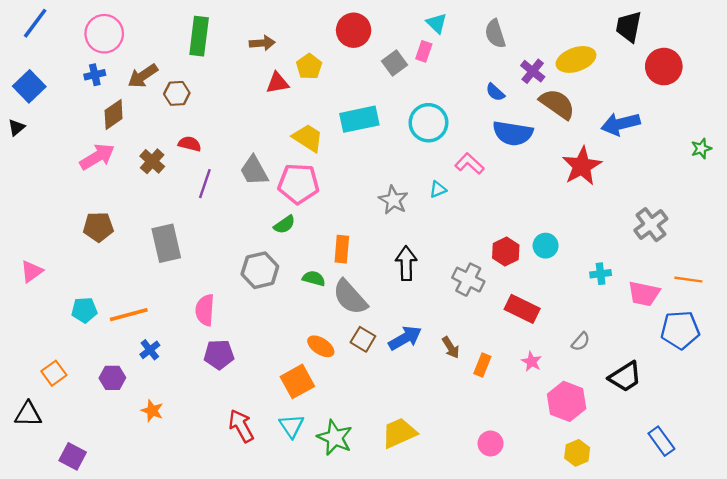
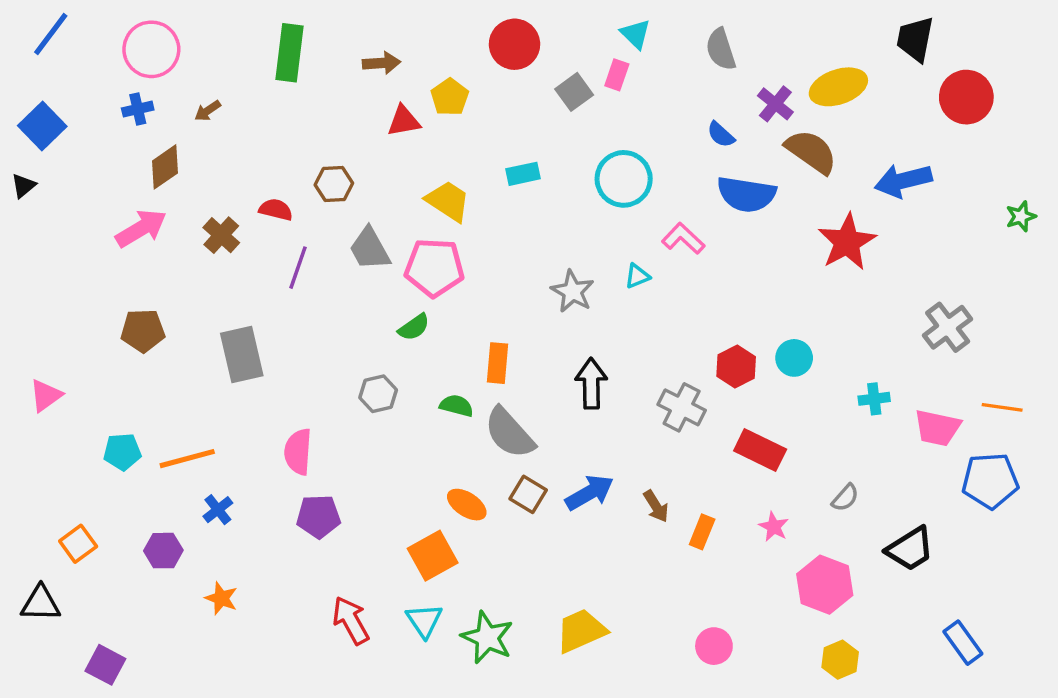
brown arrow: (143, 76) -> (208, 111), size x0.6
brown hexagon: (177, 93) -> (334, 184), moved
cyan rectangle: (359, 119) -> (523, 174), size x0.6
gray hexagon: (260, 270) -> (378, 394), size x0.7

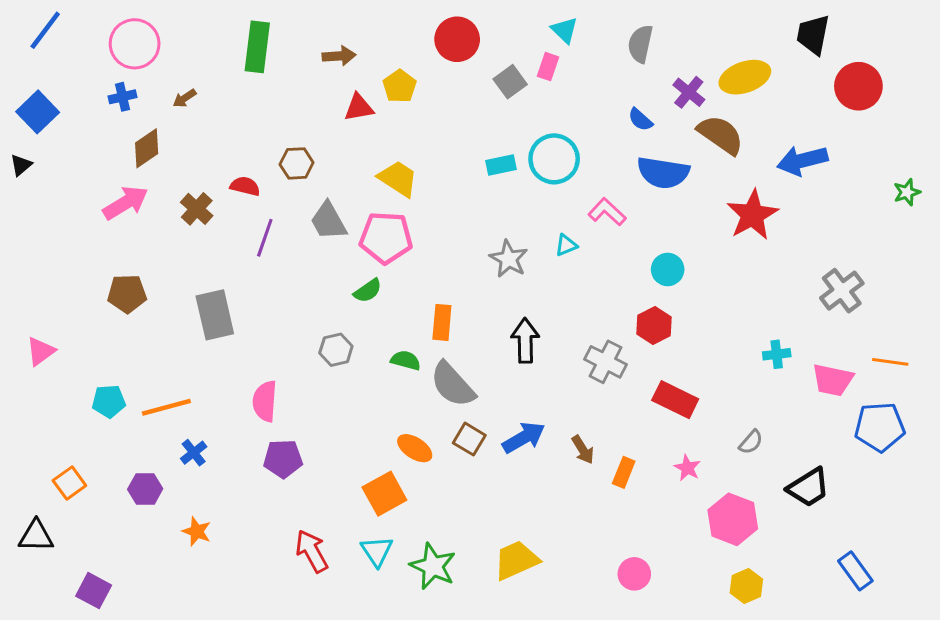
gray semicircle: (721, 49) -> (640, 44), turned 30
cyan rectangle: (523, 174) -> (501, 165), moved
cyan circle: (794, 358) -> (668, 269), moved

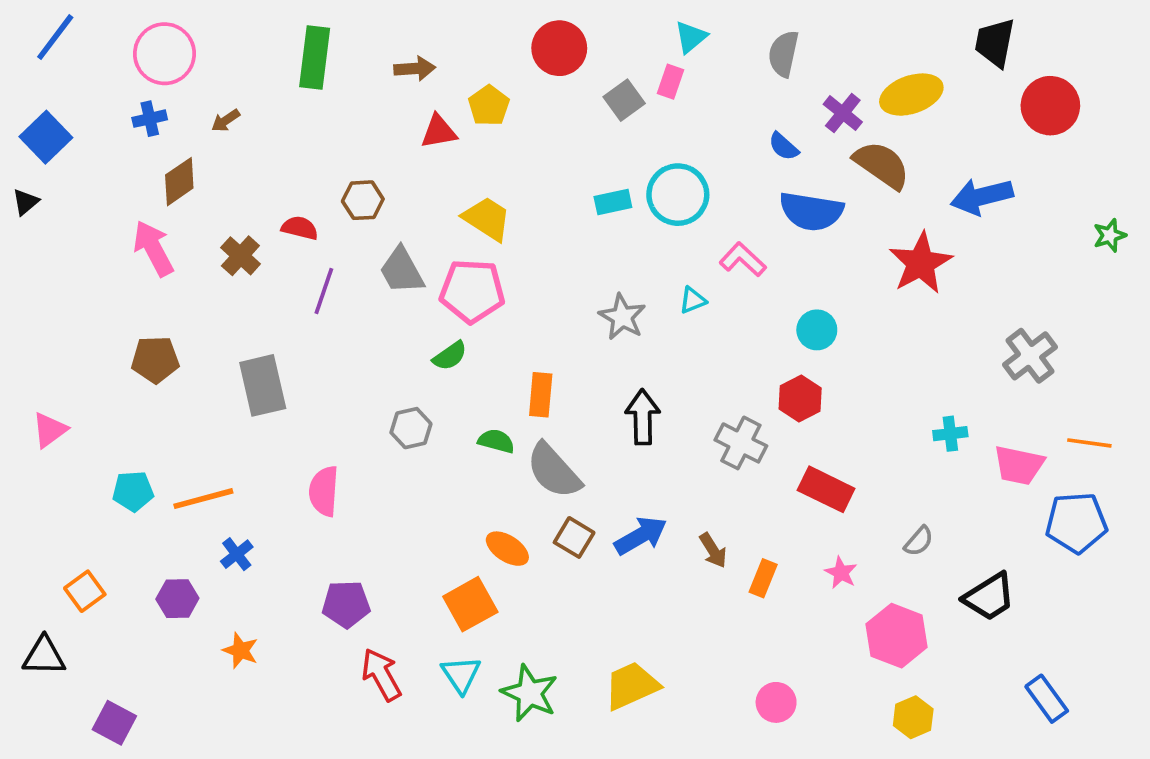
cyan triangle: (565, 30) -> (691, 37), turned 36
pink arrow: (125, 203) -> (153, 248), turned -87
purple pentagon: (283, 459) -> (346, 604), moved

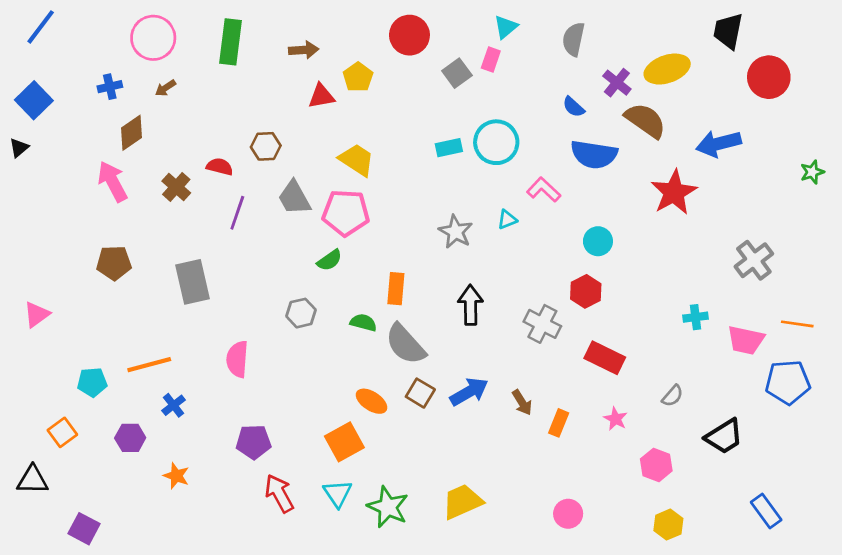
pink circle: (164, 54) -> (153, 38), moved
cyan pentagon: (133, 491) -> (92, 382), moved
pink hexagon: (897, 636) -> (656, 465), size x0.7

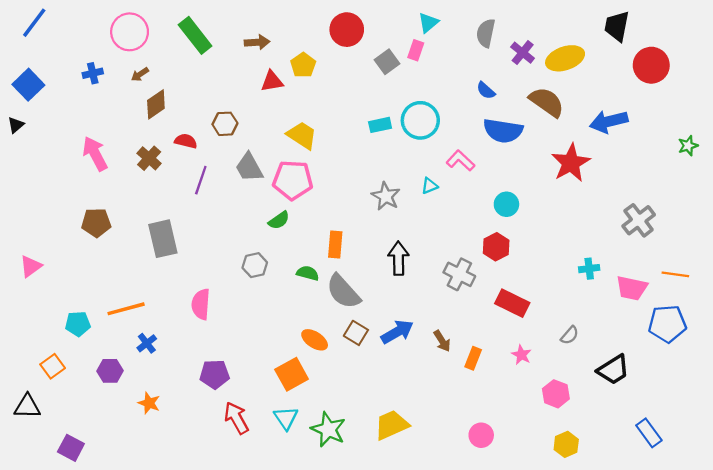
green rectangle: (230, 42) -> (195, 35), turned -45
purple cross: (617, 83) -> (523, 53), moved
brown diamond: (132, 133) -> (156, 104), moved

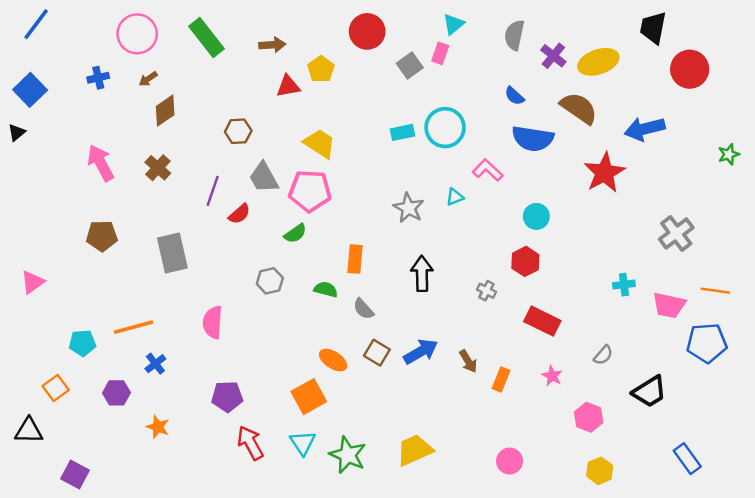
red semicircle: (186, 141) -> (239, 214), moved, turned 125
gray cross: (459, 274) -> (486, 291), size x0.6
gray semicircle: (343, 292) -> (364, 309), size x0.6

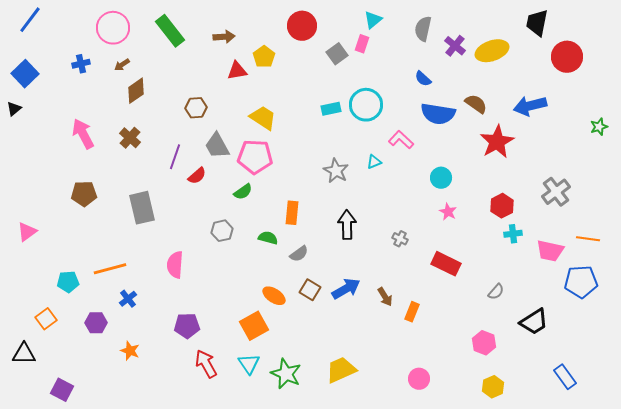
brown semicircle: (579, 108) -> (476, 104), moved, size x0.7
red hexagon: (525, 261) -> (502, 206), moved
gray semicircle: (364, 309) -> (299, 254), turned -84
pink star: (552, 376) -> (448, 212), moved

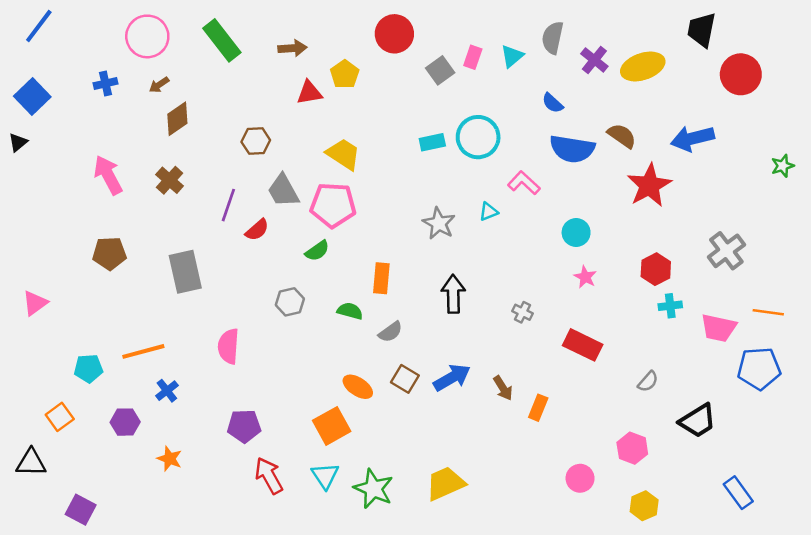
cyan triangle: (373, 20) -> (512, 56), moved
pink circle: (419, 379) -> (580, 478), moved

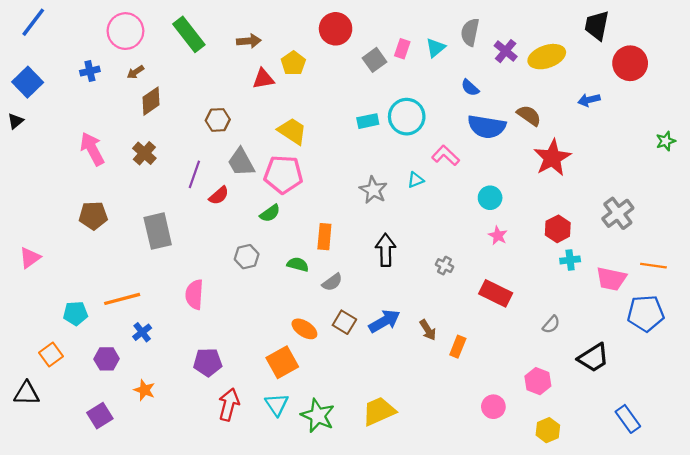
blue arrow: (692, 138) -> (589, 100), moved, size x0.6
red arrow: (269, 476) -> (229, 404), turned 44
purple square: (81, 510) -> (100, 416), moved, turned 30

